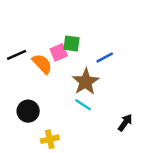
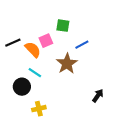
green square: (72, 43) -> (63, 26), moved
cyan line: (83, 105) -> (35, 73), moved

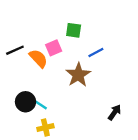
cyan line: (35, 73) -> (40, 104), moved

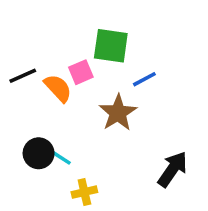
green square: (74, 30) -> (111, 46), size x1.5
black arrow: (115, 112) -> (173, 169), size x1.5
yellow cross: (45, 128) -> (84, 192), moved

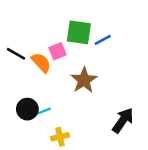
black line: (23, 76) -> (16, 54), turned 54
blue line: (144, 79) -> (103, 40), moved
cyan line: (60, 157) -> (42, 112), turned -54

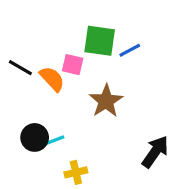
pink square: (58, 51) -> (73, 65), turned 36

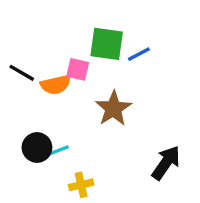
orange semicircle: (52, 79) -> (56, 85), turned 120

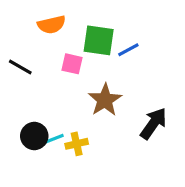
orange semicircle: (56, 85) -> (52, 25), moved
black arrow: (166, 163) -> (153, 123), moved
yellow cross: (81, 185) -> (77, 144), moved

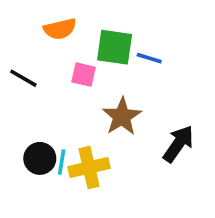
blue line: (128, 50) -> (149, 58), turned 45
cyan line: (53, 139) -> (62, 162), turned -60
yellow cross: (77, 144) -> (89, 168), size x1.5

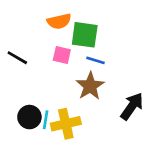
orange semicircle: (60, 29) -> (59, 21), moved
blue line: (149, 58) -> (96, 60), moved

